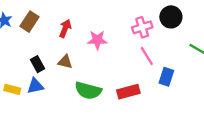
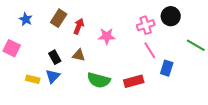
brown rectangle: (30, 22) -> (59, 18), moved
blue triangle: (35, 86) -> (53, 76), turned -35

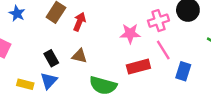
pink star: (107, 36) -> (130, 34), moved
red rectangle: (134, 81) -> (138, 67), moved

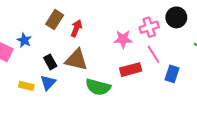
blue star: (17, 14) -> (24, 40), moved
brown triangle: (79, 56) -> (76, 60), size x1.6

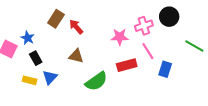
red arrow: (76, 28) -> (76, 27), turned -63
brown triangle: (76, 60) -> (76, 56), size x0.7
black rectangle: (50, 62) -> (36, 58), moved
green semicircle: (98, 87) -> (96, 81), turned -50

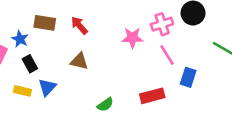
brown rectangle: (56, 19) -> (45, 23), moved, turned 66
red rectangle: (127, 65) -> (152, 96), moved
green semicircle: (96, 81) -> (105, 104), moved, size x0.6

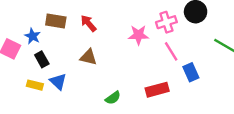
blue rectangle: (188, 77) -> (191, 72), turned -42
blue triangle: (47, 87) -> (58, 82), turned -30

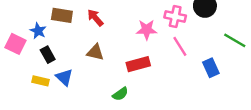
pink cross: (166, 22) -> (175, 17), turned 30
blue rectangle: (191, 72) -> (211, 68), moved
red rectangle: (157, 90) -> (138, 64), moved

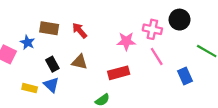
black rectangle: (48, 55) -> (52, 64), moved

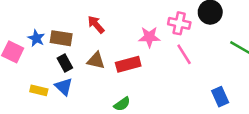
brown rectangle: (49, 28) -> (61, 38), moved
red rectangle: (119, 73) -> (128, 64), moved
blue rectangle: (185, 76) -> (220, 97), moved

